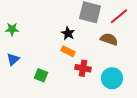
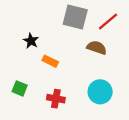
black star: (68, 33) -> (31, 41), moved
red cross: (83, 68) -> (56, 99), moved

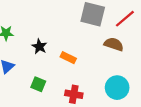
black star: (31, 41) -> (39, 46), moved

